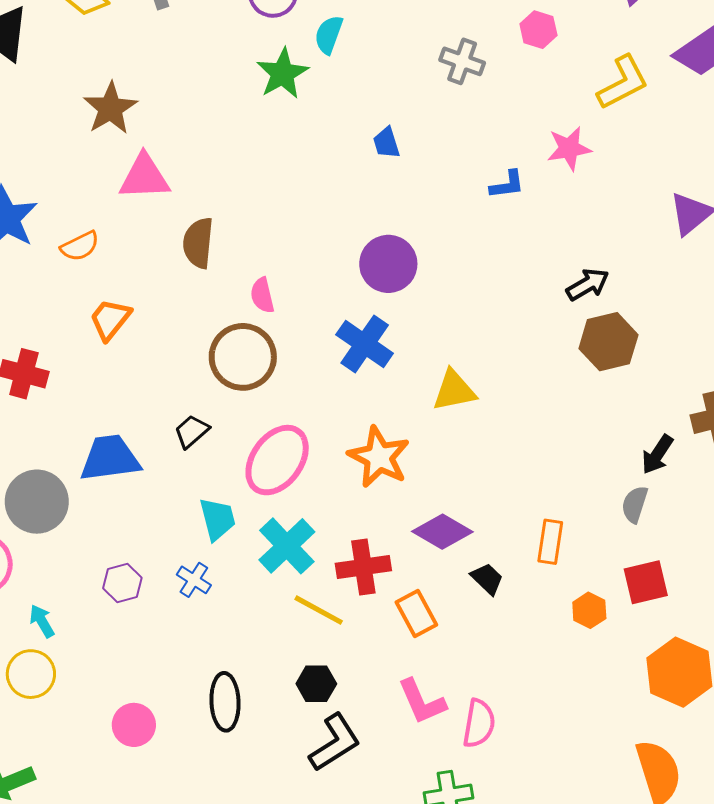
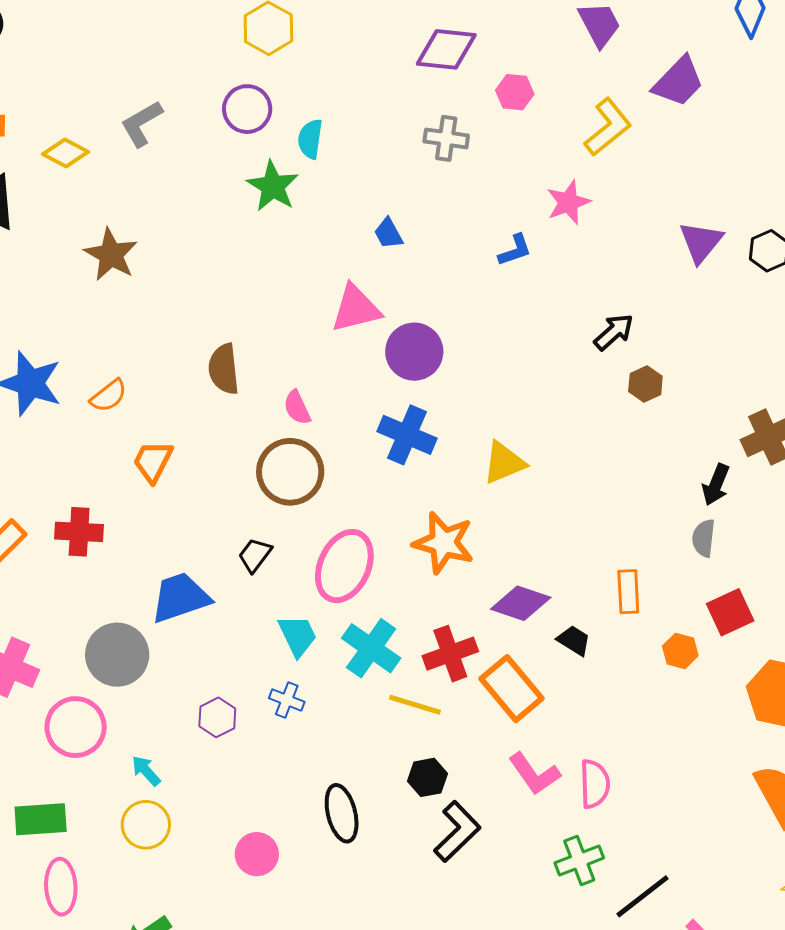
pink triangle: (144, 177) -> (356, 309), moved
brown hexagon: (608, 342) -> (645, 384), size x0.6
orange rectangle: (416, 613) -> (511, 689), size x1.4

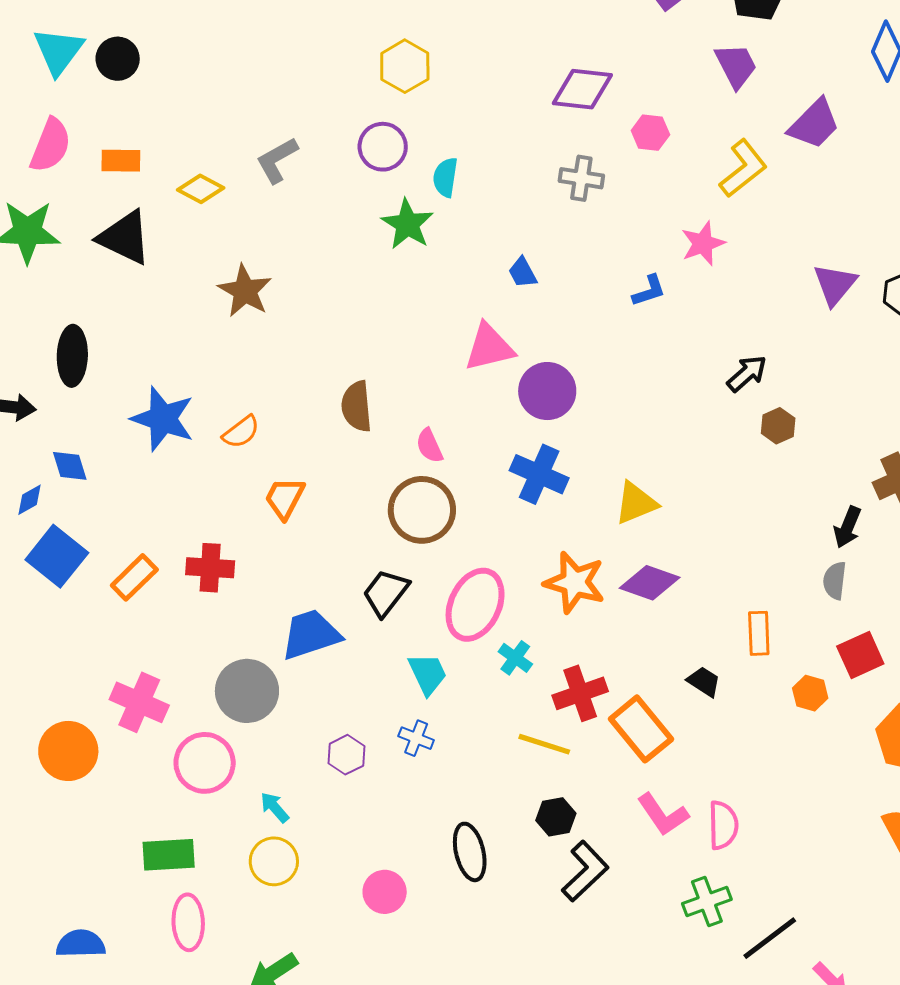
black trapezoid: (255, 555) -> (386, 593), size x1.4
purple diamond: (521, 603) -> (650, 583), moved
cyan cross: (371, 648) -> (515, 658), moved, size x0.6

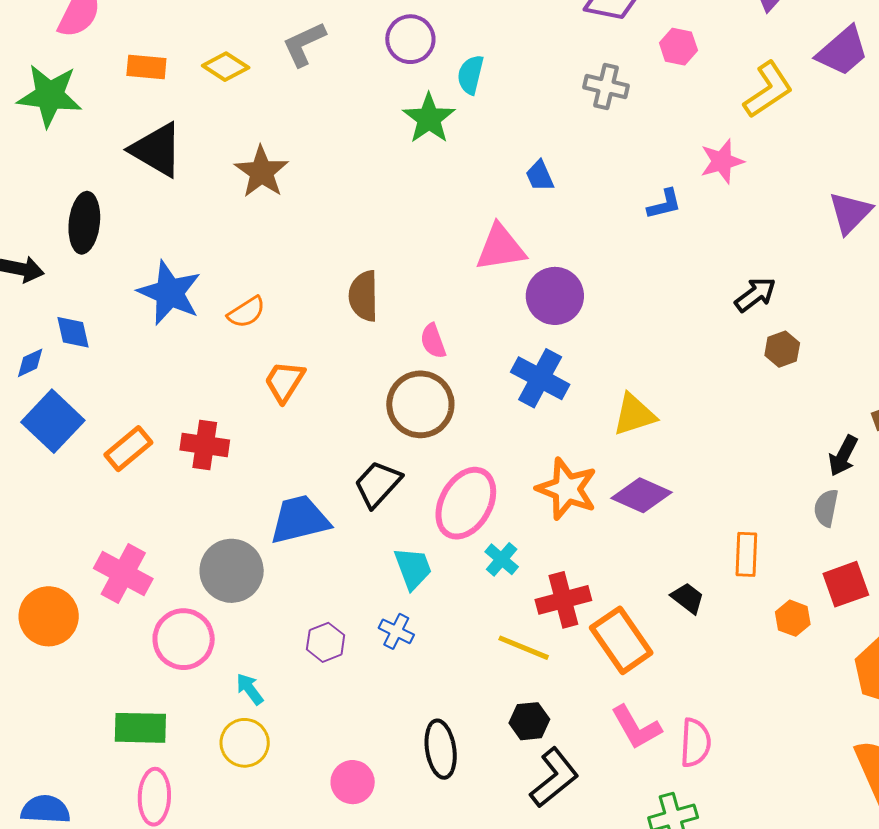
orange rectangle: (121, 161) -> (146, 67), moved
black triangle: (125, 238) -> (157, 150), moved

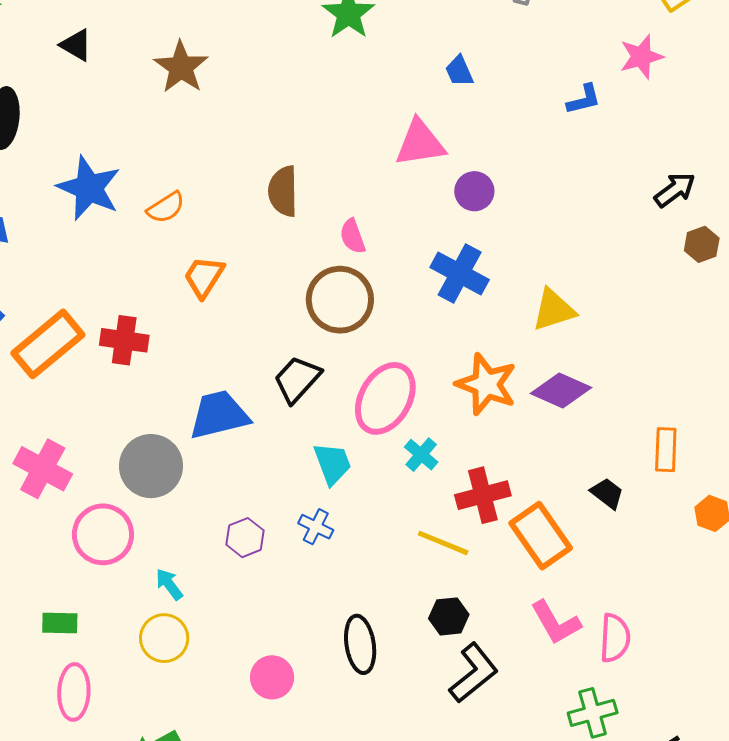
black triangle: (157, 150) -> (76, 45), size x0.6
purple circle: (555, 296) -> (474, 191), size x0.7
orange rectangle: (128, 449) -> (48, 344), size x1.5
green rectangle: (140, 728) -> (60, 623), size x0.7

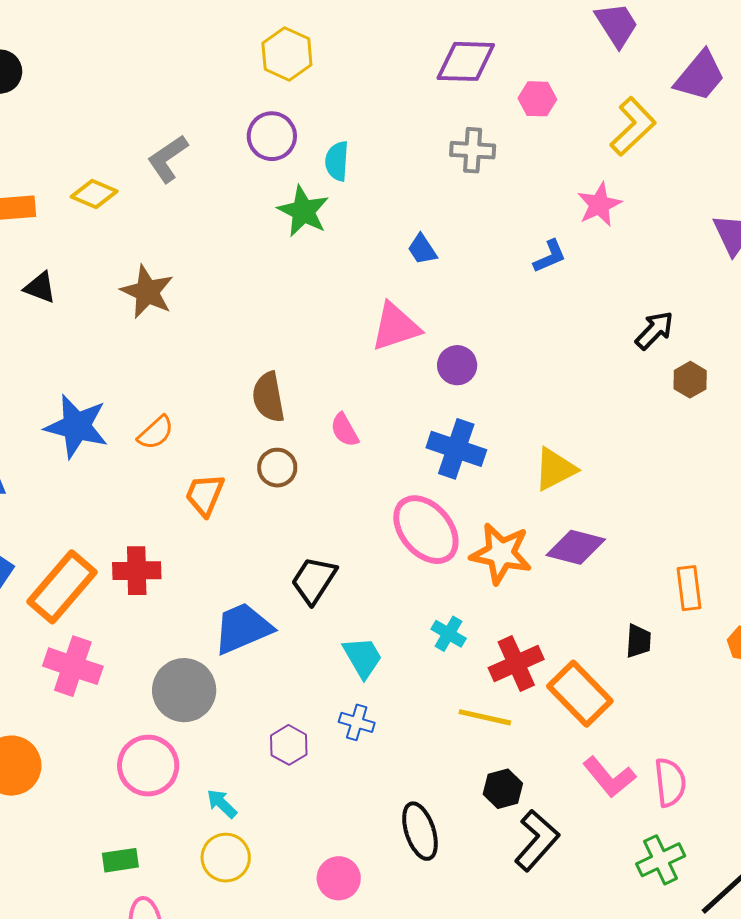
brown circle: (340, 300) -> (277, 468), moved, size x0.6
pink ellipse: (385, 398) -> (426, 530), moved, turned -60
pink cross: (43, 469) -> (73, 666), moved
black trapezoid: (607, 493) -> (638, 641), turned 66

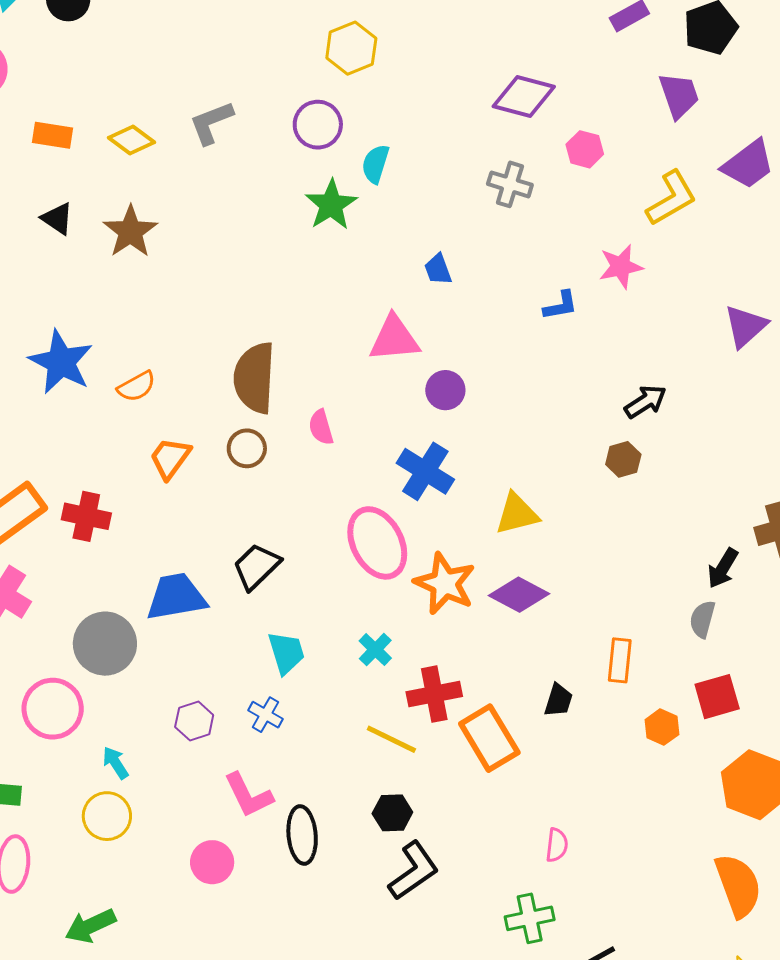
brown star: (147, 292) -> (130, 232), moved
brown hexagon: (690, 380) -> (623, 459), moved
brown semicircle: (268, 397) -> (254, 378), size x1.4
pink L-shape: (609, 777) -> (249, 795), moved
pink semicircle: (670, 782) -> (557, 845), size x0.7

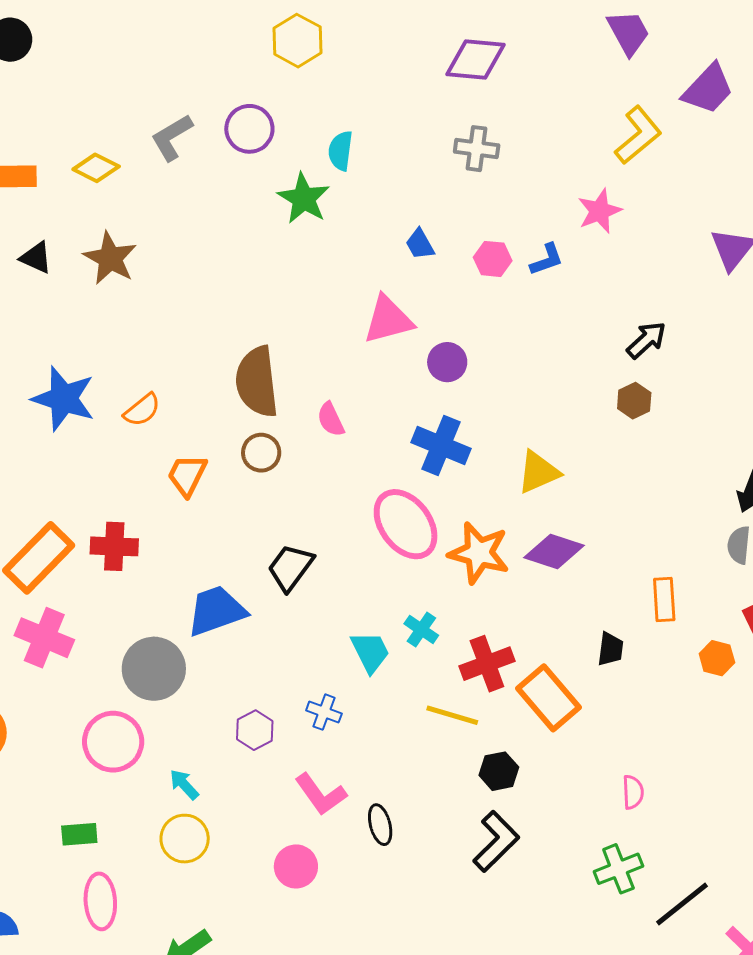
purple circle: (318, 125) -> (249, 129), moved
pink hexagon: (585, 149) -> (493, 259), moved
cyan trapezoid: (286, 653) -> (370, 652), moved
black hexagon: (392, 813) -> (499, 771), moved
black ellipse: (302, 835) -> (380, 825), size x0.7

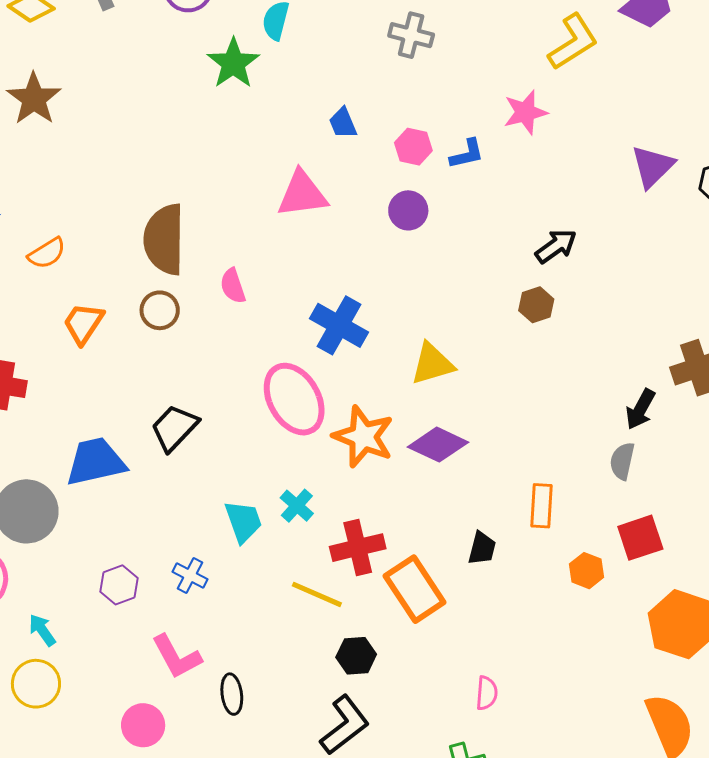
purple circle: (447, 362) -> (408, 210), moved

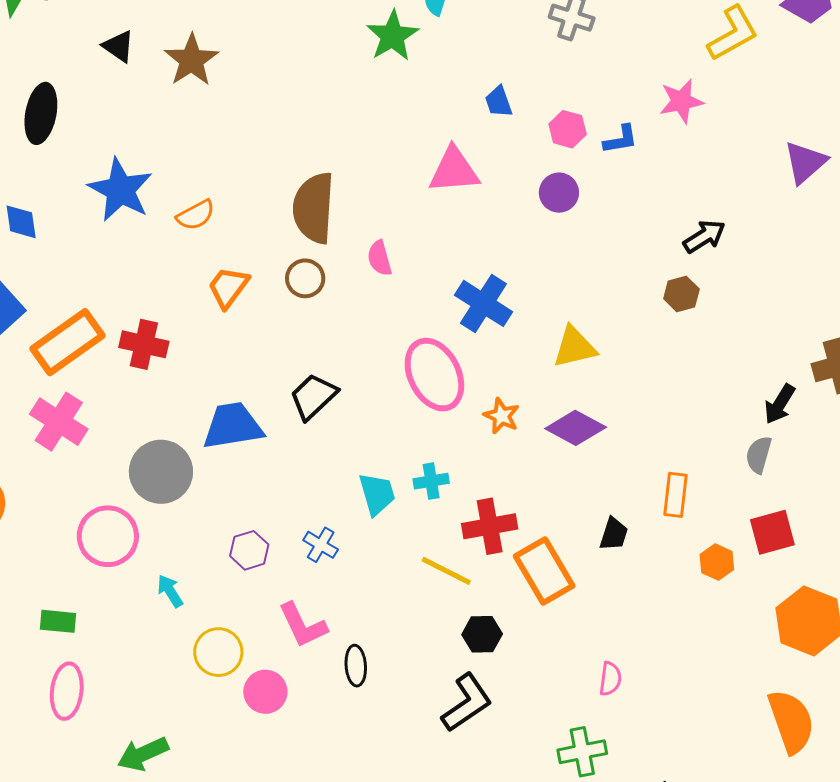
orange star: (363, 437) -> (502, 416), size x0.6
cyan cross: (297, 506) -> (431, 481), turned 36
yellow circle: (36, 684) -> (218, 652), moved

